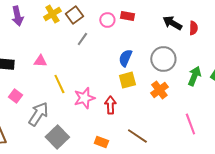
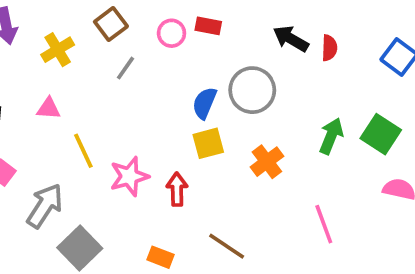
yellow cross: (52, 14) -> (58, 50), moved
gray circle: (163, 59) -> (252, 90), moved

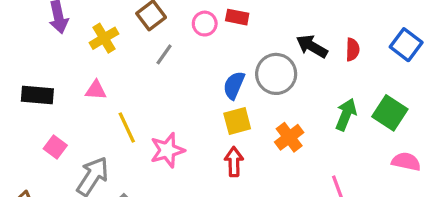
black arrow: (291, 39) -> (312, 46), moved
red semicircle: (329, 48) -> (352, 50), moved
red arrow: (177, 189) -> (234, 162), moved

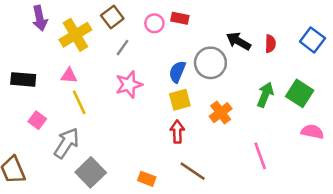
yellow cross: (104, 38) -> (75, 35), size x1.4
yellow line: (127, 128) -> (79, 102), moved
pink star: (167, 150) -> (129, 84), moved

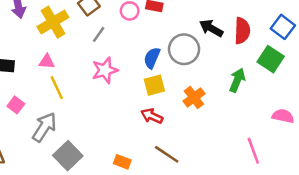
red semicircle: (270, 44) -> (242, 31), size x1.5
green square: (300, 93) -> (271, 59), moved
red arrow: (177, 132) -> (152, 116), turned -65
pink line: (260, 156) -> (253, 151), moved

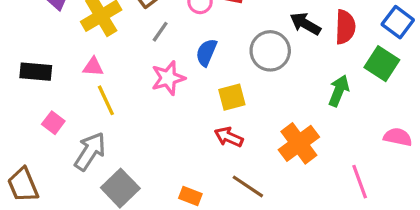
blue semicircle: (152, 58) -> (206, 52), moved
orange cross: (194, 97) -> (299, 143), moved, size x1.4

